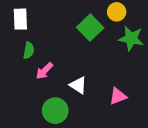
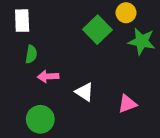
pink arrow: (44, 71) -> (48, 76), turned 42
green circle: (55, 111) -> (40, 119), moved

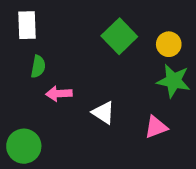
yellow circle: (126, 13) -> (169, 44), moved
green star: (142, 41) -> (174, 81), moved
green circle: (40, 119) -> (24, 146), moved

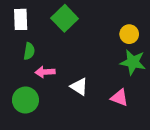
green square: (119, 36) -> (65, 18), moved
pink triangle: (156, 127) -> (119, 98), turned 42
green circle: (24, 146) -> (25, 100), moved

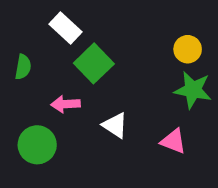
green square: (65, 18) -> (94, 63), moved
white rectangle: (21, 19) -> (65, 28), moved, turned -45
green semicircle: (29, 51) -> (23, 67), moved

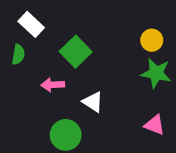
white rectangle: (65, 28) -> (31, 24), moved
pink triangle: (173, 141) -> (155, 125), moved
green circle: (37, 145) -> (66, 135), moved

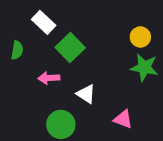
white rectangle: (31, 24) -> (44, 22), moved
pink triangle: (155, 125) -> (123, 119), moved

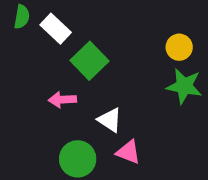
green semicircle: (17, 50) -> (22, 17), moved
pink triangle: (123, 119) -> (128, 152), moved

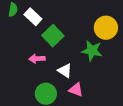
yellow circle: (179, 47) -> (106, 28), size x1.5
green star: (184, 86) -> (92, 51), moved

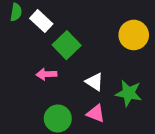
green star: (92, 51) -> (129, 93), moved
white triangle: (65, 71) -> (94, 82), moved

